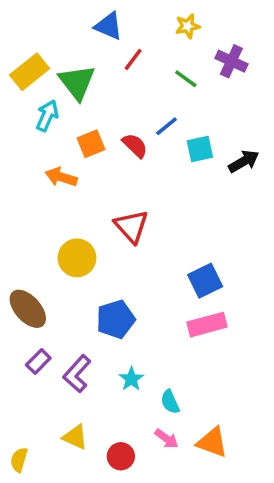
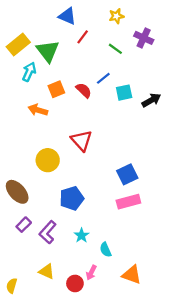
pink arrow: (166, 439) -> (91, 273), moved, turned 80

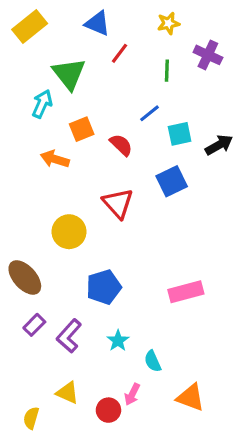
yellow rectangle: (18, 45) -> (30, 26), moved
green line: (115, 49) -> (167, 71), turned 56
red semicircle: (84, 90) -> (121, 145), moved
blue square: (127, 174) -> (172, 181), moved
yellow semicircle: (12, 286) -> (31, 418), moved

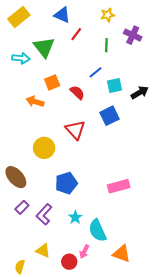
cyan arrow: (42, 104) -> (21, 58), moved, turned 72
cyan semicircle: (153, 361) -> (97, 230), size x1.6

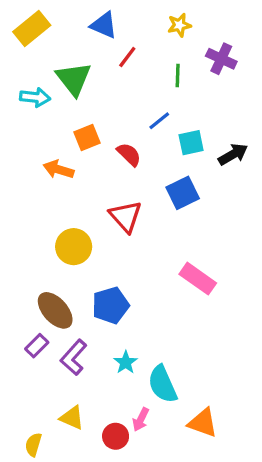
brown ellipse: (16, 177) -> (55, 310), moved
pink rectangle: (119, 186) -> (198, 279), moved, turned 50

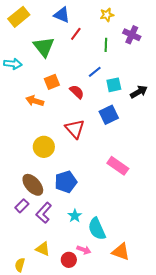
cyan arrow: (35, 97) -> (13, 64), moved
pink arrow: (141, 419) -> (84, 250), turned -96

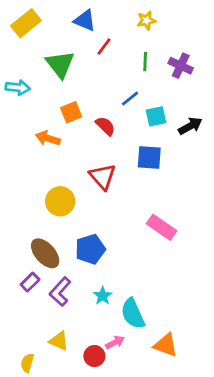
purple cross: (132, 35) -> (181, 66), moved
blue square: (109, 115) -> (149, 157), turned 30
pink arrow: (84, 250) -> (115, 342), turned -48

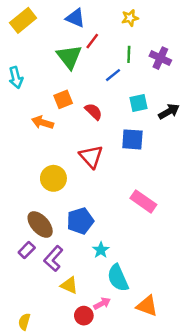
green triangle: (60, 64) -> (69, 57), moved
cyan arrow: (18, 88) -> (16, 77), turned 70
blue line: (130, 99) -> (113, 75), moved
cyan star: (103, 296) -> (101, 250), moved
yellow triangle: (59, 341) -> (69, 285), moved

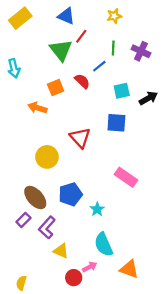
red semicircle: (94, 111) -> (82, 81), moved
cyan star: (101, 250) -> (97, 209), moved

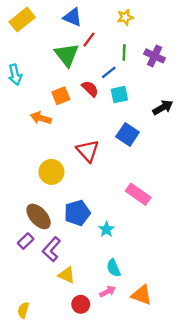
cyan square: (122, 91) -> (119, 95), moved
blue square: (116, 123) -> (128, 134), turned 30
cyan semicircle: (104, 245) -> (114, 268), size x0.7
pink arrow: (90, 267) -> (108, 291), moved

